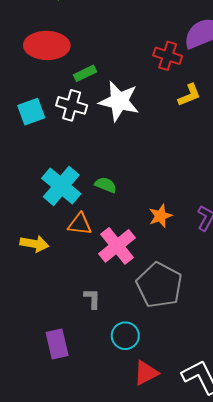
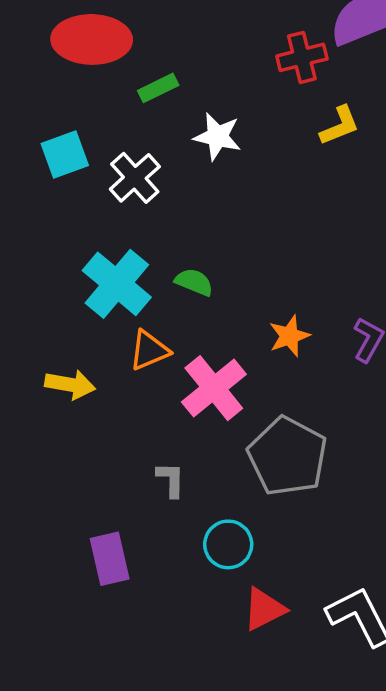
red cross: (168, 56) -> (302, 57), turned -32
white star: (119, 101) -> (217, 136), size x0.7
white cross: (72, 105) -> (135, 178), moved, turned 32
orange triangle: (80, 224) -> (149, 350), turned -30

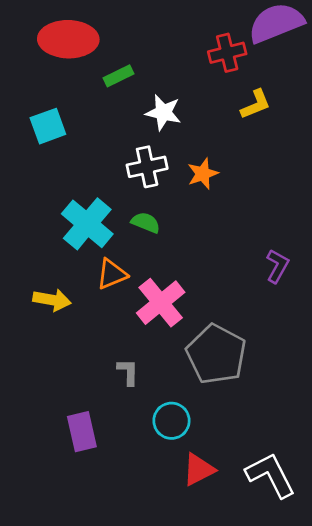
white cross: (135, 178) -> (147, 167), moved, turned 30
orange star: (289, 336) -> (203, 174), moved

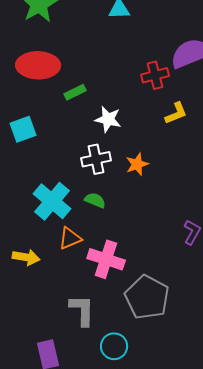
pink cross: (161, 303) -> (106, 259), turned -33
gray L-shape: (128, 372) -> (82, 310), size x1.6

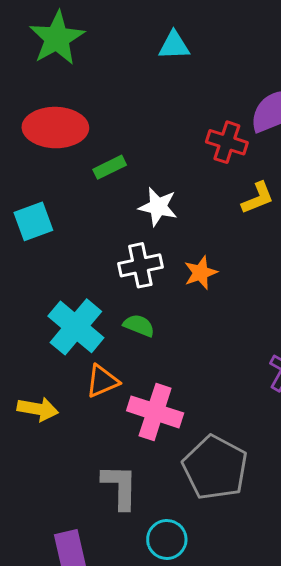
red cross: (155, 75) -> (227, 142), turned 32

